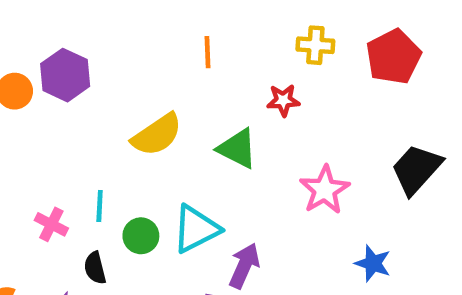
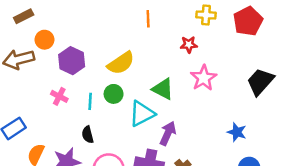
purple hexagon: (65, 75) -> (72, 61), moved
green triangle: (237, 149) -> (163, 89), moved
pink star: (325, 190) -> (204, 78), moved
pink cross: (51, 224) -> (59, 96), moved
green circle: (141, 236) -> (114, 94), moved

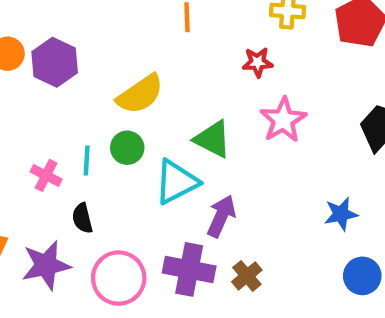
purple hexagon: (72, 61) -> (55, 62), moved
pink cross: (59, 96) -> (46, 175), moved
blue star: (237, 132) -> (341, 214), turned -30

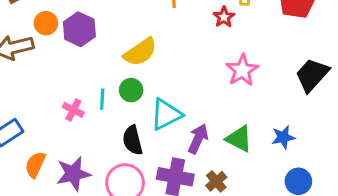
red star: (258, 62) -> (224, 17), moved, turned -30
green triangle: (213, 139) -> (239, 139), moved
black semicircle: (82, 218) -> (133, 140), moved, size x1.4

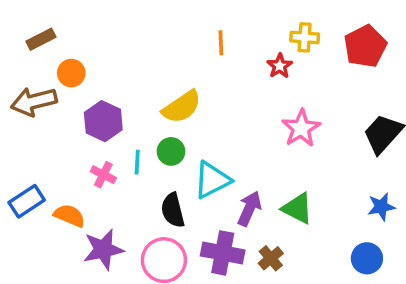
purple hexagon: (79, 29) -> (103, 121), moved
blue star: (283, 137) -> (381, 207), moved
orange semicircle: (35, 165) -> (69, 216), moved, turned 88

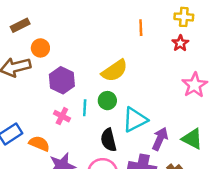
yellow cross: (305, 37) -> (184, 17), moved

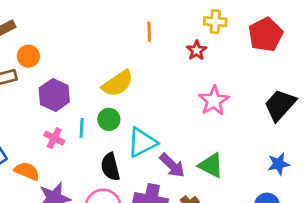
yellow cross: (184, 17) -> (215, 22), moved
purple arrow: (160, 139) -> (172, 165), turned 110

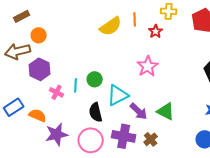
orange line: (149, 32) -> (135, 19), moved
yellow semicircle: (118, 83) -> (111, 26), moved
purple hexagon: (54, 95) -> (40, 69), moved
pink star: (214, 101) -> (148, 66), moved

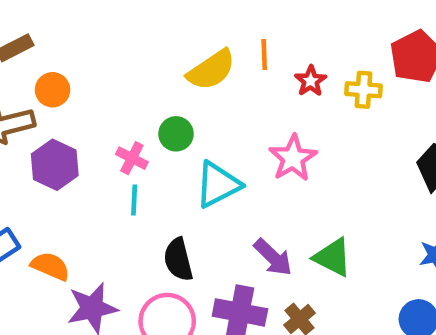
yellow cross: (169, 11) -> (363, 90), moved
green circle: (95, 79) -> (176, 134), moved
pink cross: (57, 92) -> (132, 158), moved
cyan triangle: (118, 95) -> (218, 185), moved

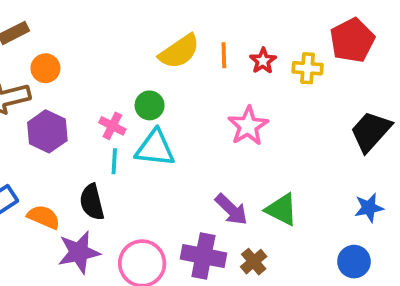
orange line: (264, 54) -> (224, 55), moved
cyan triangle: (218, 185) -> (155, 148), moved, turned 33
black semicircle: (178, 260) -> (92, 202), moved

